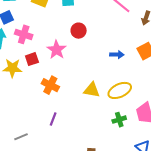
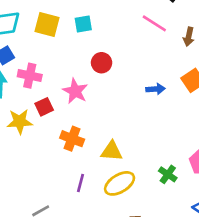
yellow triangle: (92, 90) -> (112, 151), moved
yellow ellipse: (120, 90) -> (120, 183), moved
green cross: (119, 120) -> (168, 174), turned -32

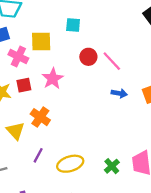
pink line: (154, 23) -> (112, 61), moved
yellow square: (47, 24) -> (41, 41), moved, turned -30
red circle: (102, 63) -> (88, 57), moved
yellow triangle: (112, 151) -> (15, 131), moved, turned 30

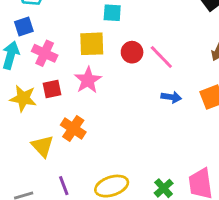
yellow square: (41, 41) -> (92, 44), moved
purple line: (38, 155) -> (64, 186), moved, turned -49

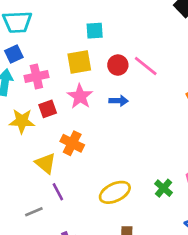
pink cross: (45, 53) -> (36, 76), turned -30
blue arrow: (171, 97) -> (119, 101), moved
purple line: (64, 186) -> (58, 192), moved

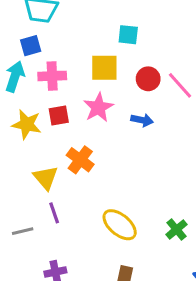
yellow ellipse: (115, 192) -> (120, 225), turned 56

